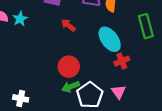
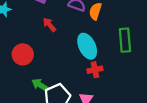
red circle: (69, 67) -> (23, 54), moved
green arrow: (71, 87) -> (40, 85), turned 42

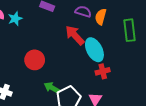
red arrow: (49, 25) -> (75, 35), moved, size x1.5
green rectangle: (125, 40) -> (130, 30), moved

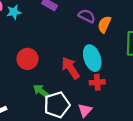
red arrow: (75, 35) -> (71, 68), moved

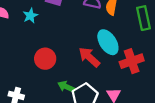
cyan star: (14, 12) -> (30, 16), moved
red cross: (97, 82) -> (132, 61), moved, size x1.5

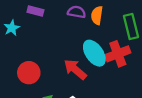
red cross: (132, 61) -> (118, 54), moved

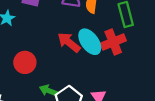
red arrow: (75, 69) -> (69, 42), moved

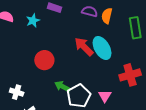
red cross: (113, 42) -> (130, 75), moved

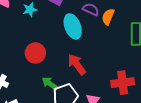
red arrow: (84, 47) -> (77, 64), moved
cyan ellipse: (102, 48) -> (73, 26), moved

